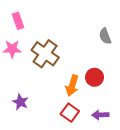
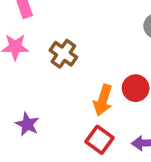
brown cross: (45, 54) -> (63, 54), size x0.7

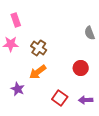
orange arrow: (103, 100) -> (38, 72), moved, turned 36

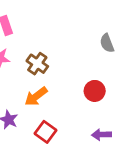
red square: (60, 98) -> (45, 132), moved

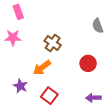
brown cross: (37, 64) -> (53, 43), moved

